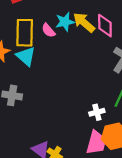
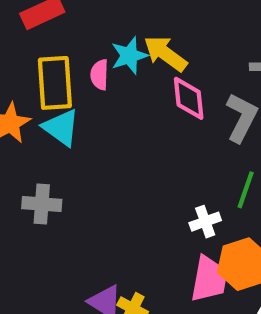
pink diamond: (105, 26) -> (189, 98), moved
pink semicircle: (48, 30) -> (99, 75), turned 48

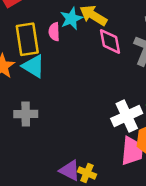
white cross: (205, 222) -> (127, 116), size x1.6

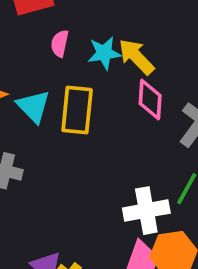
pink semicircle: (54, 32) -> (60, 43), moved
yellow rectangle: (27, 39) -> (77, 110), moved

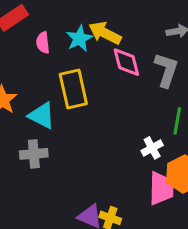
cyan triangle: (33, 106) -> (42, 116), moved
white cross: (146, 211) -> (152, 148), size x0.6

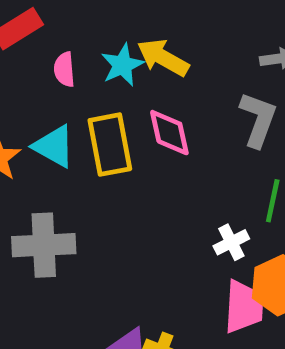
pink diamond: (126, 62) -> (169, 133), moved
cyan triangle: (42, 116) -> (54, 146), moved
gray cross: (34, 154) -> (44, 245), size x1.4

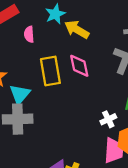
cyan star: (122, 65) -> (55, 14), moved
cyan triangle: (54, 146) -> (20, 94), moved, turned 40

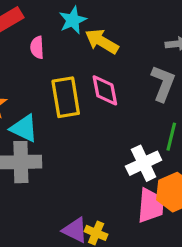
cyan triangle: (20, 94) -> (24, 128), turned -45
white cross: (108, 119) -> (144, 163), size x1.5

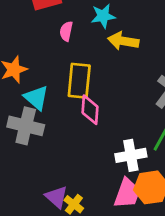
yellow arrow: (102, 41) -> (123, 41), turned -36
pink diamond: (105, 90) -> (90, 110), moved

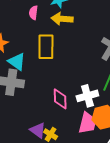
yellow arrow: (123, 41) -> (62, 19), moved
pink diamond: (90, 110) -> (60, 99), moved

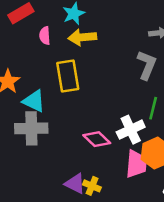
pink diamond: (60, 99) -> (97, 139), turned -35

